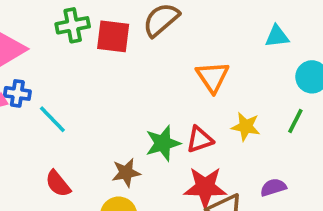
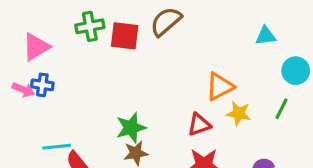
orange triangle: (213, 77) -> (220, 87), moved, turned 36
cyan line: (52, 119) -> (57, 147), moved, turned -52
green star: (163, 143) -> (131, 128), moved

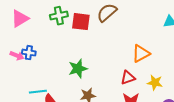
pink triangle: (36, 47) -> (20, 19), moved
yellow star: (239, 113) -> (155, 83), moved
green star: (131, 128) -> (78, 69), moved

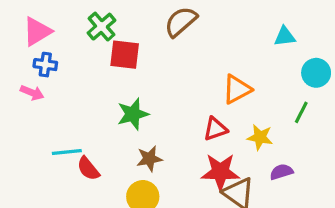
green cross: (59, 16) -> (101, 27), turned -30
red square: (81, 22) -> (125, 55), moved
blue cross: (29, 53) -> (45, 65), moved

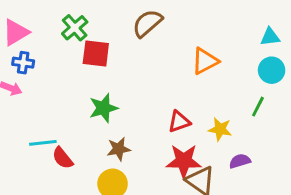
cyan triangle: (285, 36) -> (270, 37), moved
orange triangle: (237, 89) -> (205, 61), moved

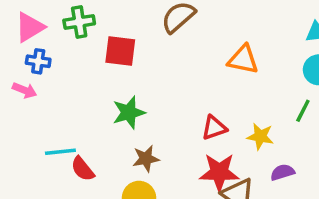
green cross: (75, 28) -> (79, 22), moved, turned 32
orange triangle: (205, 61) -> (243, 60), turned 40

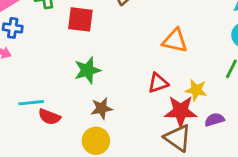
orange triangle: (243, 60) -> (175, 41), moved
red semicircle: (83, 169) -> (49, 117), turned -30
red star: (219, 172) -> (181, 111), moved

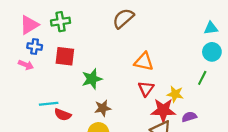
red square: (80, 19) -> (65, 56), moved
orange triangle: (175, 41) -> (144, 62), moved
red triangle: (158, 83) -> (146, 89), turned -35

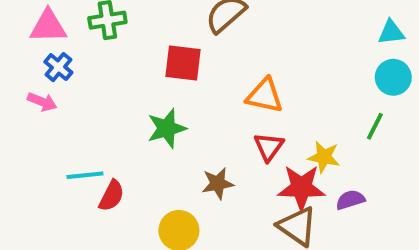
pink triangle: (29, 25) -> (48, 26), turned 30
blue cross: (35, 46) -> (58, 67), turned 32
red square: (65, 56) -> (183, 63), moved
brown star: (103, 108) -> (218, 183), moved
red semicircle: (63, 115) -> (112, 196), turned -84

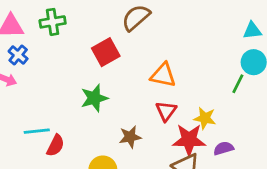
red square: (183, 63) -> (106, 52), turned -36
green line: (375, 126) -> (238, 84), moved

